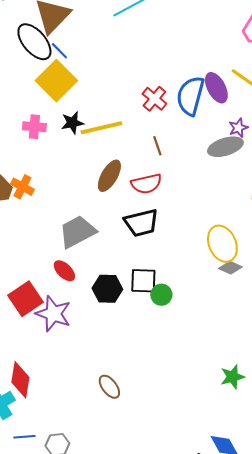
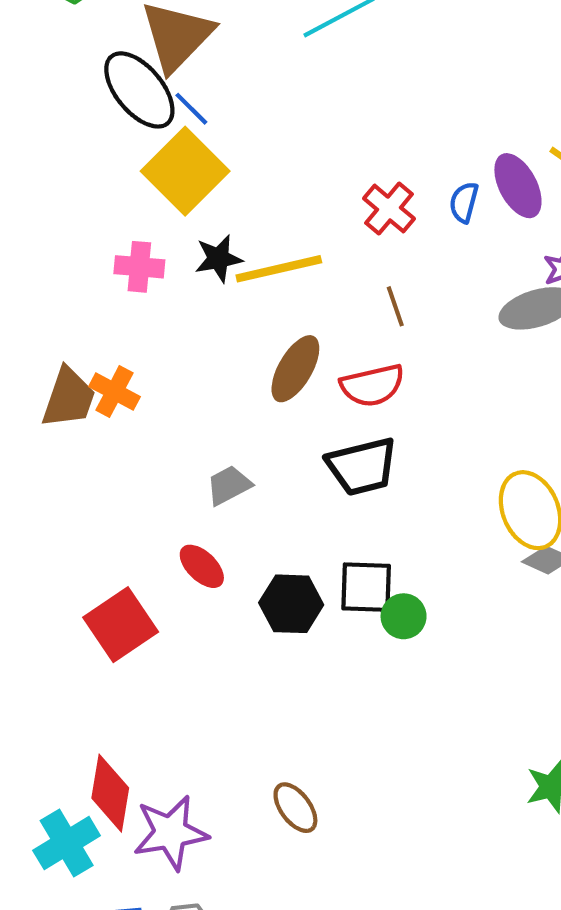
blue semicircle: (190, 96) -> (464, 202), size x0.5
gray trapezoid: (77, 232) -> (229, 485), size x0.6
purple star: (53, 314) -> (171, 833), moved, turned -30

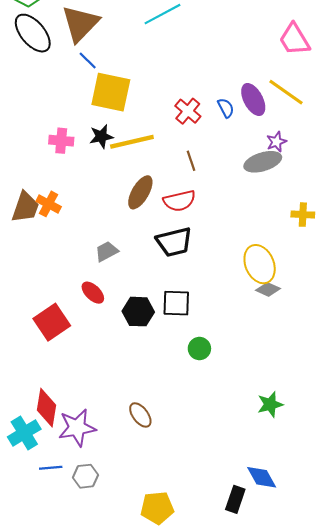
black ellipse: (139, 90) -> (33, 33), moved
yellow square: (185, 171) -> (111, 92), moved, turned -33
blue semicircle: (464, 202) -> (226, 108), turned 138
green circle: (404, 616) -> (199, 349), moved

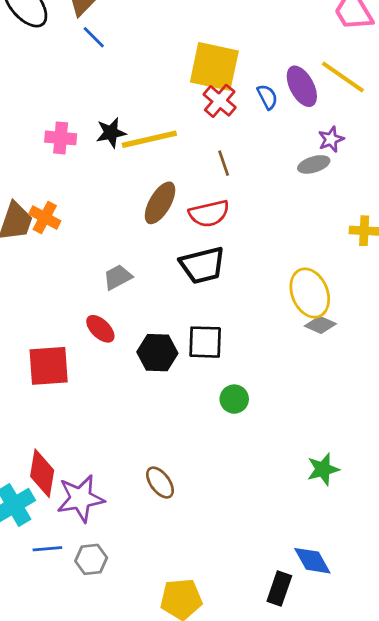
yellow square: (111, 92) -> (214, 66), moved
gray ellipse: (263, 162) -> (314, 164), size x0.7
red square: (52, 322) -> (49, 366), turned 30

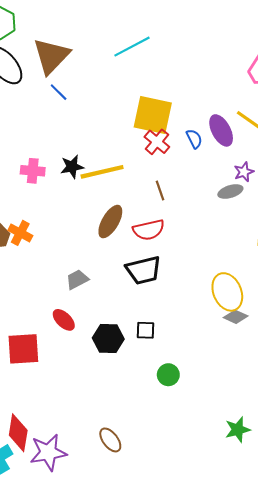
black square: (205, 342) -> (146, 330), size x0.7

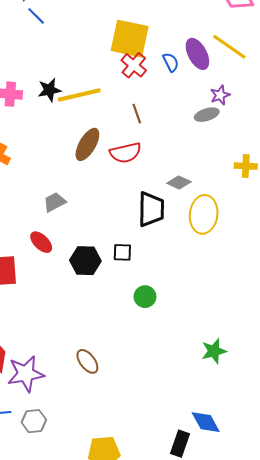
black trapezoid: (143, 270) -> (151, 209), moved, turned -75
yellow ellipse: (227, 292) -> (204, 214), turned 30
gray diamond: (236, 317) -> (179, 182), moved

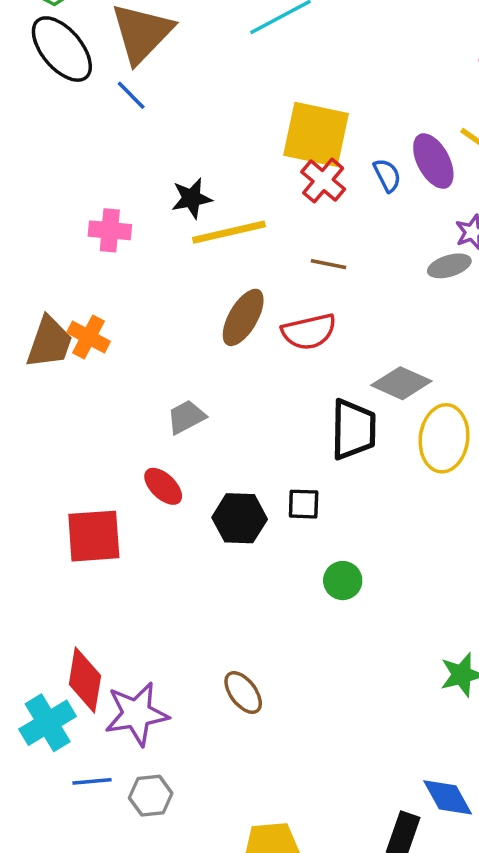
blue line: (36, 16) -> (131, 95), moved
black star: (49, 90) -> (192, 198), moved
brown line: (137, 114) -> (328, 264), turned -60
gray diamond: (179, 182) -> (401, 383), size x1.4

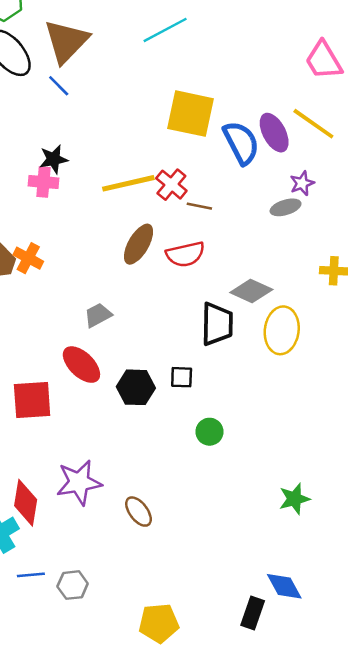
blue semicircle: (387, 175) -> (241, 143), size x1.8
red cross: (323, 181) -> (171, 185), moved
black star: (192, 198) -> (54, 159), moved
red ellipse: (163, 486) -> (81, 365), size x1.4
purple star: (136, 714) -> (79, 482), moved

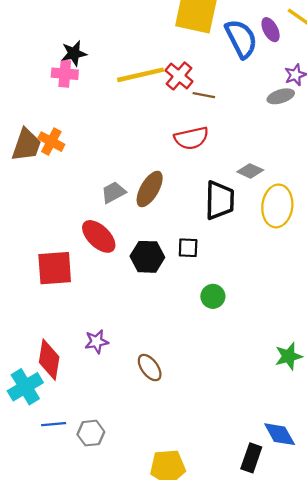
purple ellipse: (274, 133) -> (271, 30), size x0.7
brown ellipse: (139, 244) -> (150, 189), moved
gray diamond: (251, 291) -> (250, 171), size x0.7
purple star: (79, 482) -> (96, 342), size x0.6

